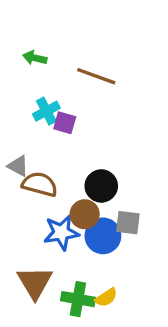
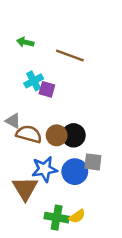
brown circle: (85, 214) -> (57, 135), moved
brown triangle: (35, 282) -> (25, 189), moved

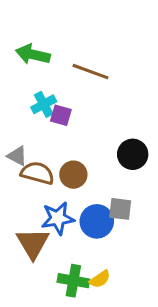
green arrow: (25, 42) -> (33, 54), size x1.5
black circle: (74, 135) -> (133, 154), moved

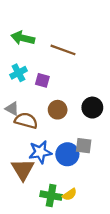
cyan cross: (44, 104) -> (18, 73), moved
brown circle: (73, 175) -> (58, 110), moved

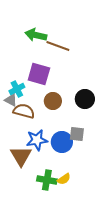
green arrow: (23, 38) -> (36, 35), moved
cyan cross: (18, 73) -> (17, 89), moved
purple square: (42, 80) -> (39, 74), size x1.6

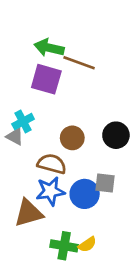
purple square: (39, 74) -> (46, 79), moved
brown semicircle: (24, 111) -> (52, 164), moved
brown triangle: (21, 156) -> (29, 213), turned 45

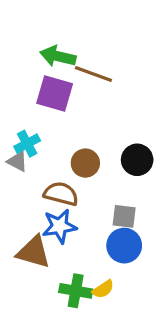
blue circle: (85, 194) -> (124, 246), moved
brown triangle: (29, 213) -> (34, 252), turned 32

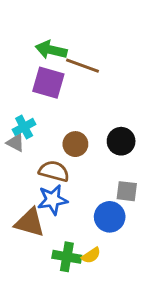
gray square: (124, 216) -> (127, 191), moved

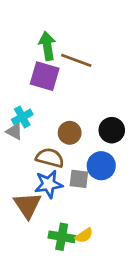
green arrow: (51, 50) -> (47, 46), turned 68
gray square: (127, 191) -> (79, 179), moved
blue circle: (110, 217) -> (101, 166), moved
brown triangle: (30, 223) -> (28, 205), turned 40

